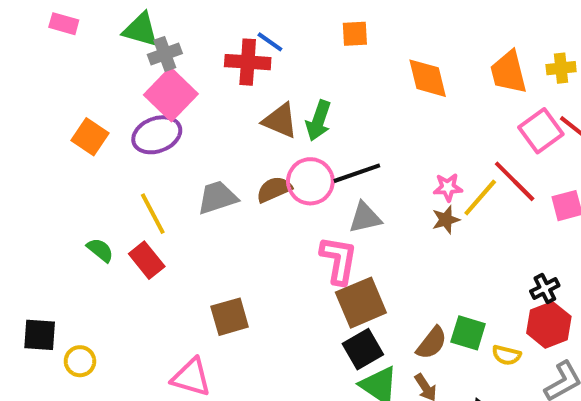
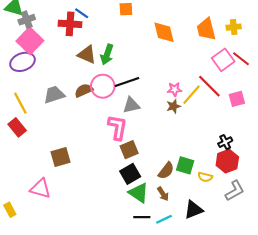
brown square: (361, 303) -> (129, 150), size x0.7

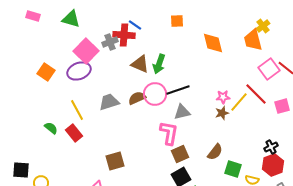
gray cross: (27, 20) -> (110, 42), moved
yellow cross: (234, 27) -> (263, 26), moved, turned -32
brown semicircle: (166, 171) -> (215, 152), moved

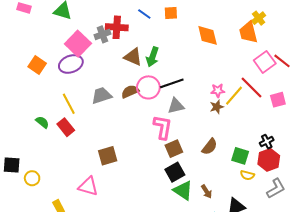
blue line: (135, 25) -> (144, 14), moved
green square: (233, 169) -> (240, 156), moved

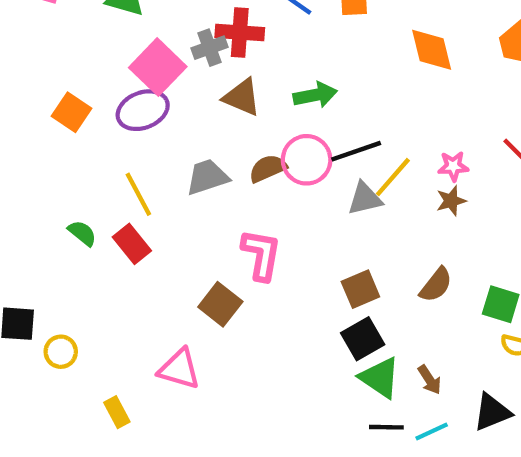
brown triangle: (133, 57) -> (242, 97), moved
green arrow: (152, 57) -> (315, 95), turned -120
yellow line: (234, 96) -> (393, 177), moved
pink L-shape: (163, 127) -> (261, 255), moved
brown square: (108, 156) -> (220, 304), turned -36

